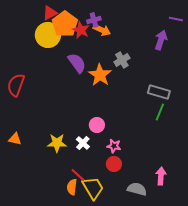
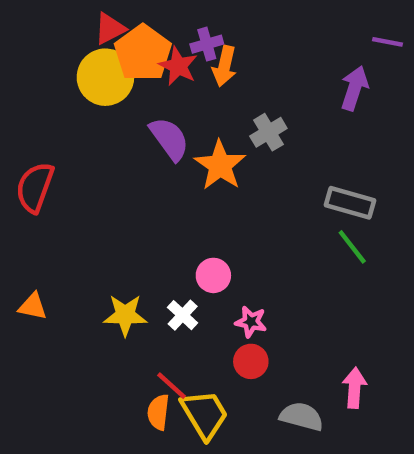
orange arrow: (102, 30) -> (224, 66), turned 78
green line: (160, 112) -> (352, 247), turned -60

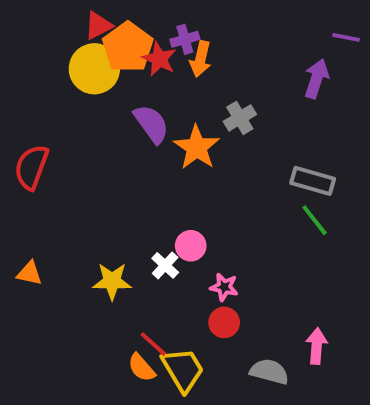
white cross: (183, 315) -> (165, 265), moved
orange semicircle: (158, 412) -> (142, 368), turned -48

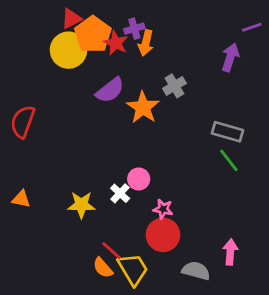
purple line: (346, 37) -> (252, 27), turned -30
purple semicircle: (151, 124) -> (110, 90), turned 88
red circle: (224, 322) -> (163, 235), size x1.5

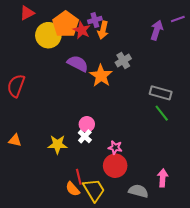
red triangle: (71, 19) -> (27, 13), moved
purple arrow: (230, 57) -> (157, 30), moved
purple semicircle: (110, 90) -> (78, 64), turned -115
pink circle: (139, 179) -> (87, 124), moved
red line: (111, 251) -> (79, 177), turned 35

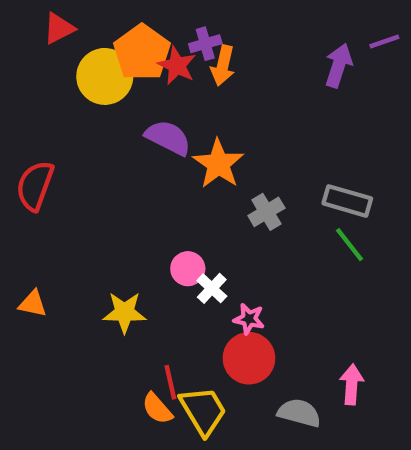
gray cross: (123, 60) -> (266, 212), moved
white cross: (85, 136) -> (212, 288), moved

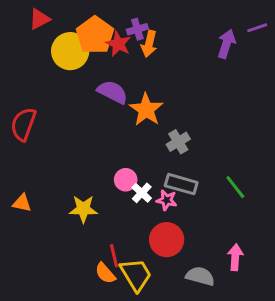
gray rectangle: (347, 201) -> (181, 184), moved
green line: (349, 245) -> (235, 187), moved
pink star: (249, 319) -> (167, 200), moved

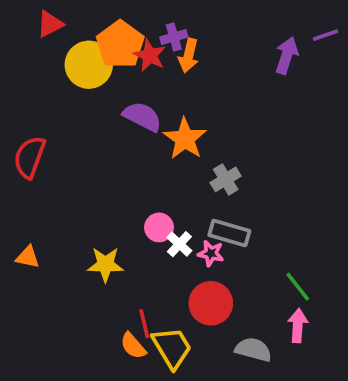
green line: (235, 187) -> (298, 287), moved

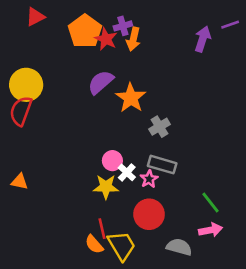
yellow circle: (89, 65) -> (26, 85), moved
purple semicircle: (142, 117) -> (101, 82), turned -68
pink star: (211, 253) -> (149, 179), turned 30
yellow star: (105, 264) -> (106, 187), moved
pink arrow: (298, 325) -> (210, 230), turned 75

